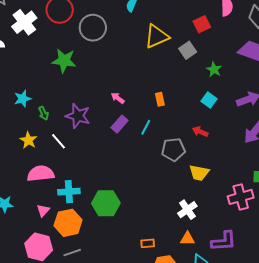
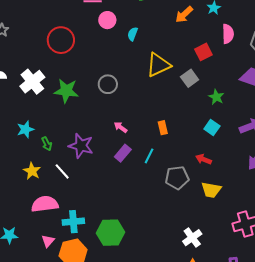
white cross: (24, 22) -> (32, 82), moved
gray circle: (93, 28) -> (108, 84), moved, size x0.7
yellow trapezoid: (199, 173) -> (211, 190), moved

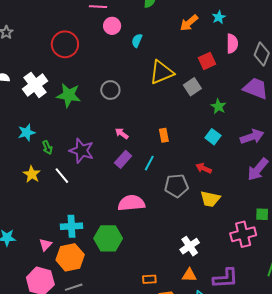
pink semicircle: (45, 204) -> (131, 203), moved

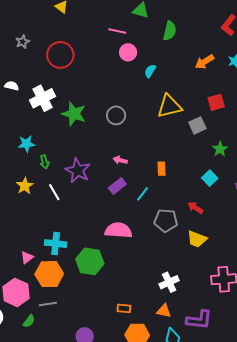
red circle: (65, 44) -> (60, 55), moved
pink arrow: (122, 133) -> (120, 160), turned -32

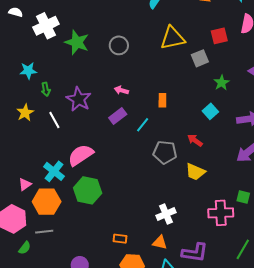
pink semicircle: (118, 230) -> (81, 155), moved, turned -40
cyan cross: (56, 244) -> (54, 171), turned 30

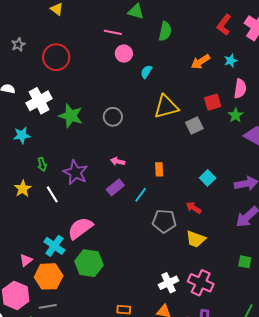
cyan star: (28, 71) -> (22, 135), moved
green star: (222, 83) -> (236, 115), moved
pink cross: (221, 213) -> (201, 283), moved, turned 30

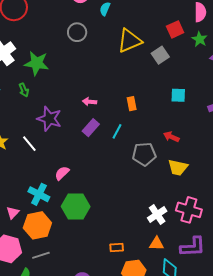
gray circle: (113, 117) -> (77, 32), moved
green arrow: (42, 164) -> (24, 90), moved
cyan square: (208, 178) -> (178, 95), moved, turned -35
pink semicircle: (80, 228) -> (62, 173), size x0.6

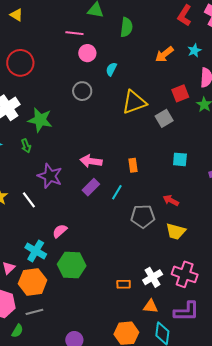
pink arrow: (89, 102) -> (91, 161), size x1.5
orange rectangle: (117, 248) -> (124, 284), moved

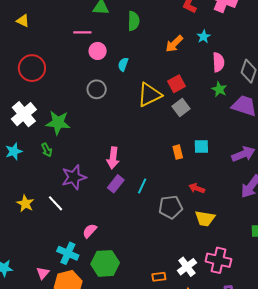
red square: (180, 93) -> (176, 84), moved
pink arrow: (91, 161) -> (113, 158), turned -85
orange rectangle: (133, 165) -> (178, 152), moved
purple star: (50, 176) -> (74, 177), turned -30

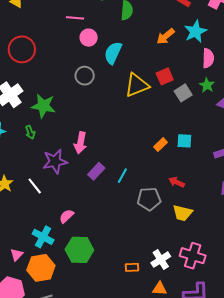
cyan star: (204, 37) -> (195, 32), size x1.6
cyan semicircle: (123, 64) -> (113, 53), size x1.6
gray square: (181, 107) -> (183, 93), moved
orange rectangle: (178, 152) -> (161, 145), turned 56
pink arrow: (113, 158) -> (80, 143), moved

